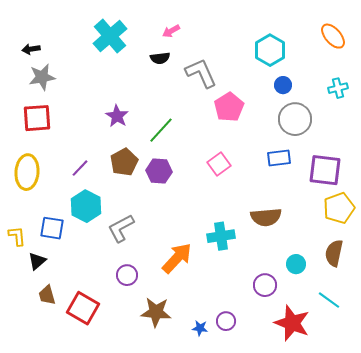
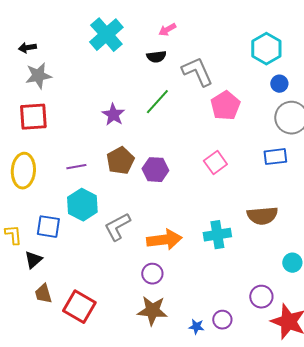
green line: (161, 130) -> (157, 102), moved
purple line: (80, 168) -> (76, 167), turned 36
orange arrow: (177, 258) -> (164, 240), moved, turned 40
purple circle: (127, 275) -> (152, 274), moved
purple circle: (265, 285) -> (261, 297), moved

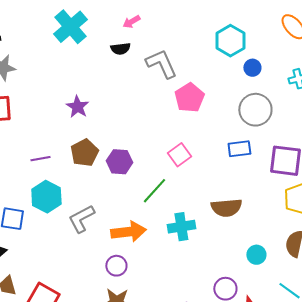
blue circle: (279, 84) -> (252, 68), moved
green line: (157, 102) -> (154, 191), moved

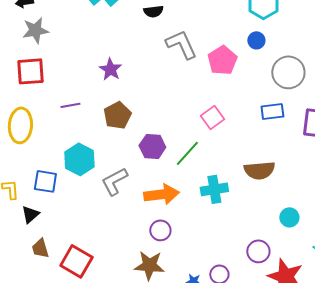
gray L-shape: (161, 64) -> (181, 44), moved
blue circle: (252, 68) -> (256, 40), moved
purple line: (40, 159) -> (70, 105), moved
purple hexagon: (119, 162) -> (152, 146), moved
purple circle: (116, 266) -> (160, 230), moved

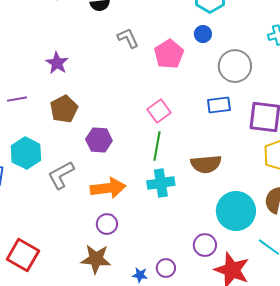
gray L-shape: (181, 44) -> (128, 38), size x0.7
green line: (187, 153) -> (157, 146), moved, turned -32
cyan circle: (289, 217) -> (236, 211), size x2.0

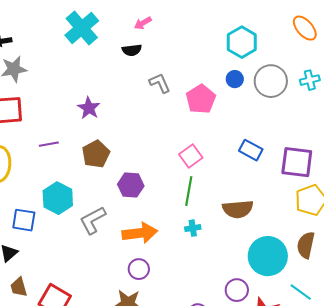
gray circle: (235, 66) -> (271, 81), moved
blue rectangle: (219, 105) -> (251, 150), turned 35
cyan cross: (161, 183) -> (193, 228), size x0.6

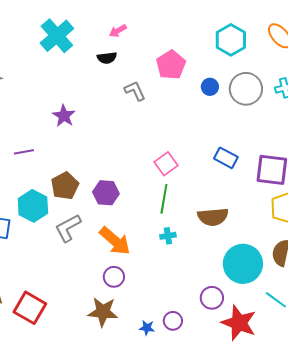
cyan hexagon: (242, 42) -> (231, 40), moved
pink pentagon: (201, 99) -> (171, 65), moved
brown pentagon: (96, 154) -> (65, 186), moved
orange arrow: (140, 233) -> (115, 241), turned 48

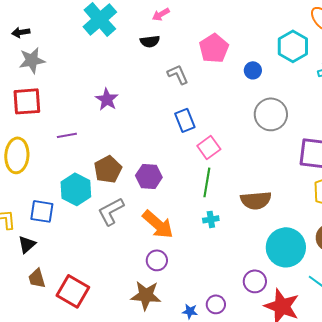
cyan hexagon: (231, 40) -> (293, 46), moved
gray circle: (246, 89) -> (271, 114), moved
blue rectangle: (226, 158) -> (185, 120), moved, turned 40

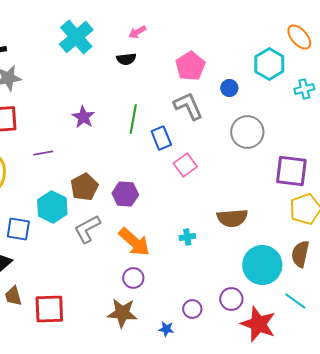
gray L-shape: (178, 74) -> (188, 106), moved, size x1.4
green line: (207, 182) -> (133, 119), moved
red square: (73, 291) -> (49, 309), turned -32
purple circle: (216, 304) -> (192, 309), moved

